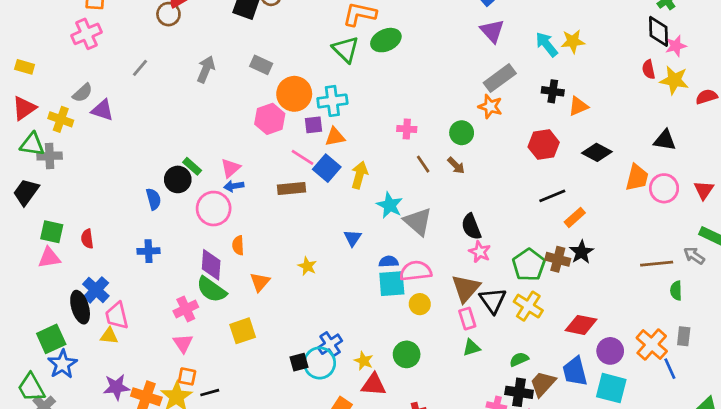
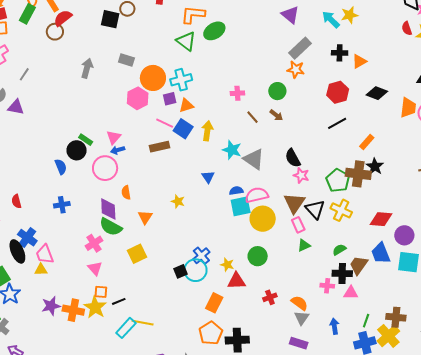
gray line: (140, 68) -> (24, 74), moved
black line: (552, 196) -> (337, 123), moved
brown cross: (558, 259) -> (358, 174), size x1.4
yellow circle: (420, 304) -> (263, 219), size x1.6

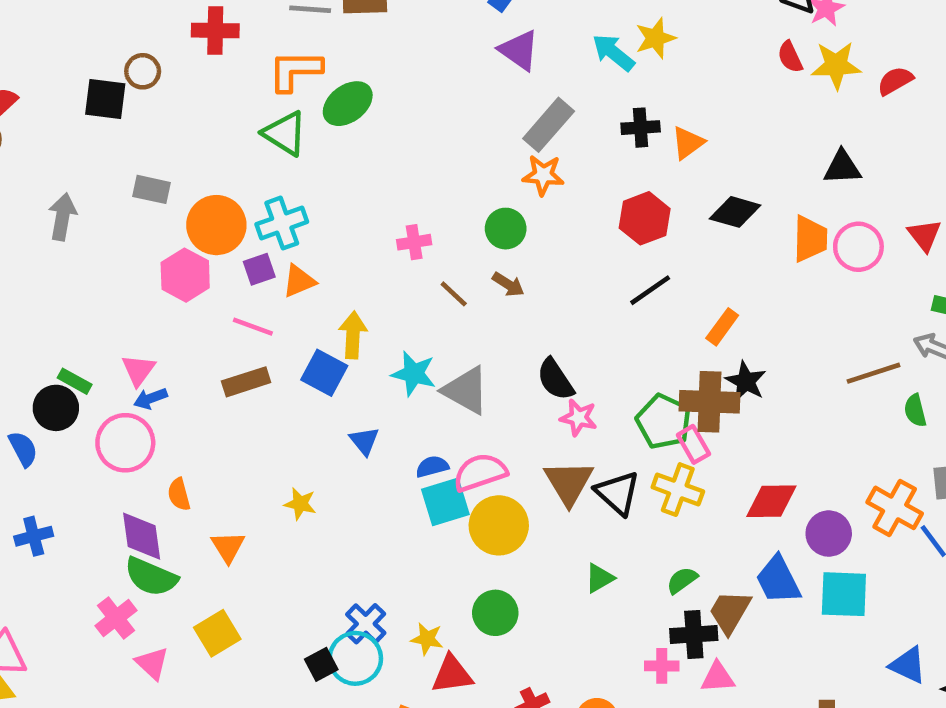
blue square: (183, 129) -> (324, 373), moved
pink rectangle: (298, 225) -> (693, 444), moved
pink triangle: (95, 268) -> (152, 663), moved

